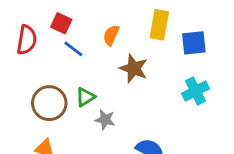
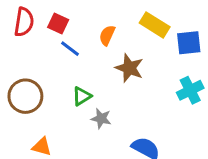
yellow rectangle: (159, 25) -> (155, 25), turned -68
red semicircle: (27, 40) -> (24, 22), moved
brown circle: (49, 103) -> (25, 96), moved

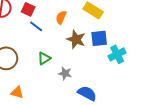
blue square: (189, 43) -> (99, 38), moved
gray star: (101, 118) -> (65, 73), moved

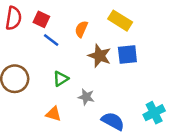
cyan cross: (117, 54) -> (154, 113), moved
orange triangle: (17, 92) -> (53, 114), moved

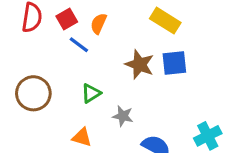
red square: (41, 19) -> (67, 19), turned 35
orange semicircle: (81, 29) -> (99, 24), moved

